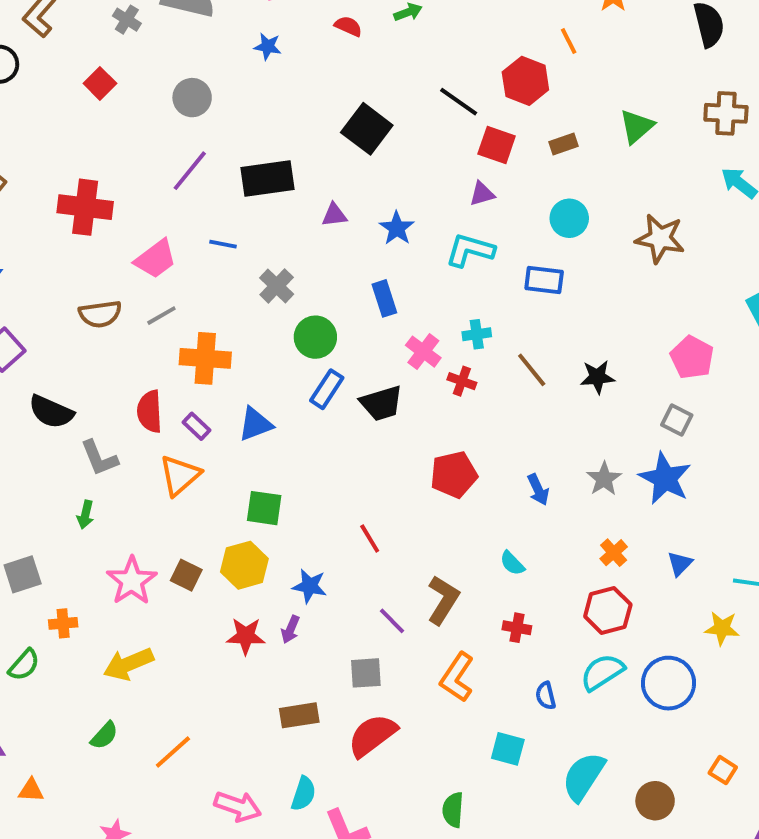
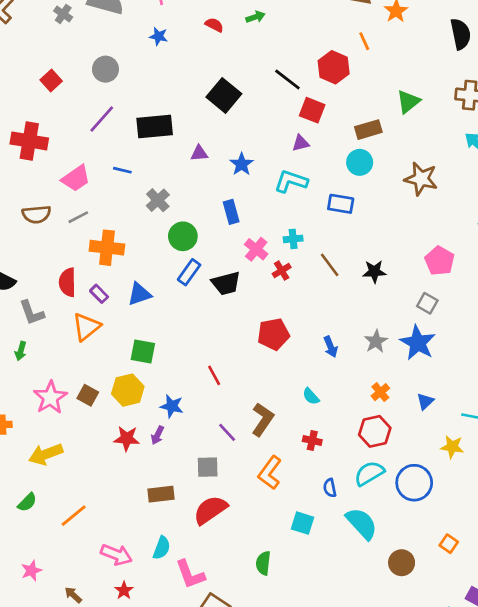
red square: (100, 83) -> (51, 81), moved
brown rectangle: (564, 144) -> (368, 130), moved, size x1.4
red cross: (462, 381) -> (282, 271), turned 36
cyan semicircle: (584, 777) -> (362, 524), moved, turned 102

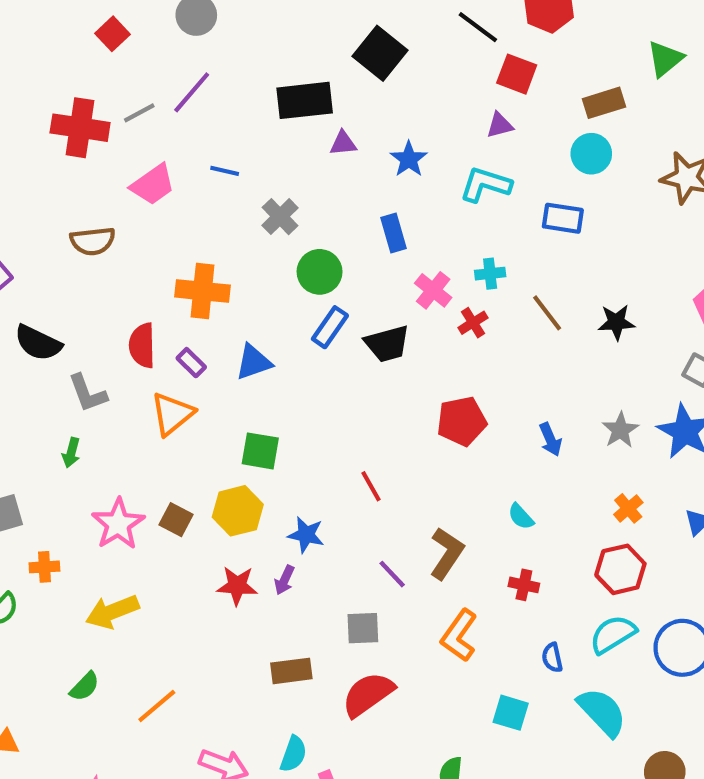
black rectangle: (155, 127) -> (305, 100), moved
gray line: (78, 217) -> (139, 113), moved

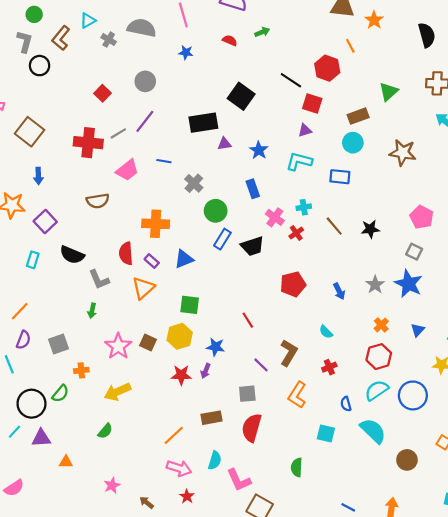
red cross: (524, 585) -> (329, 367), turned -32
red semicircle: (368, 694) -> (252, 428), turned -36
orange line: (157, 706) -> (174, 435), moved

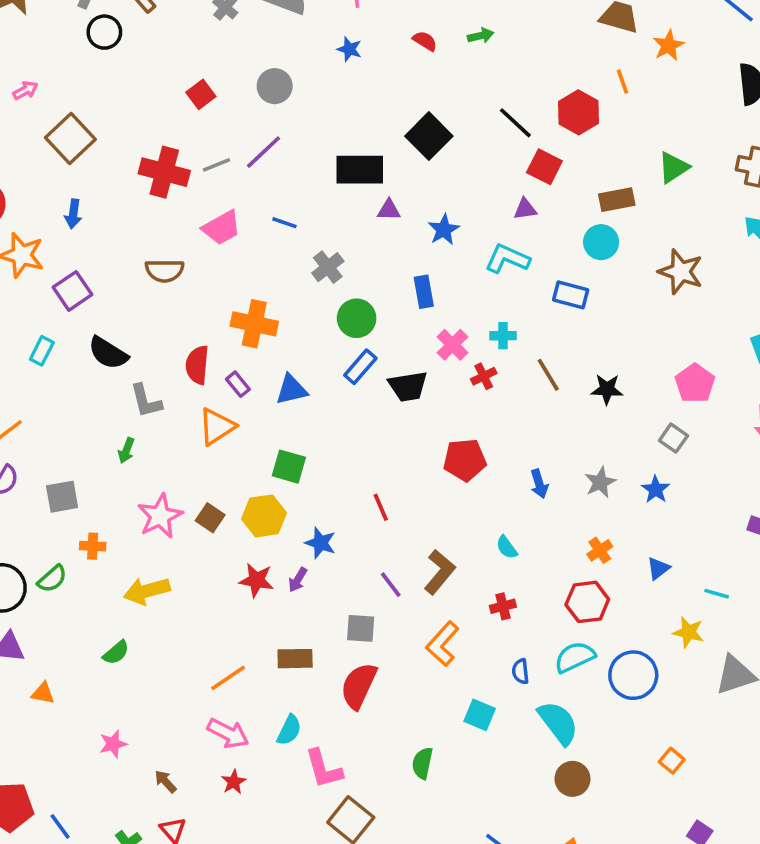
blue star: (408, 284) -> (656, 489), size x0.6
brown circle: (407, 460) -> (572, 779), moved

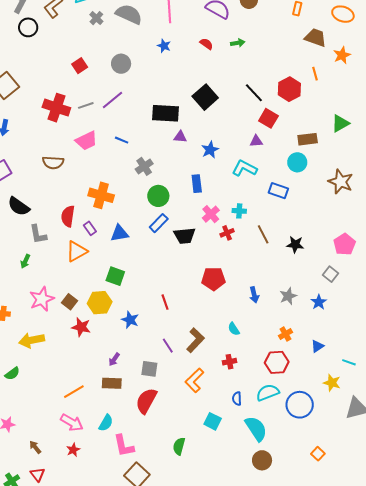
red star: (256, 580) -> (81, 327), moved
purple arrow: (298, 580) -> (114, 359), moved

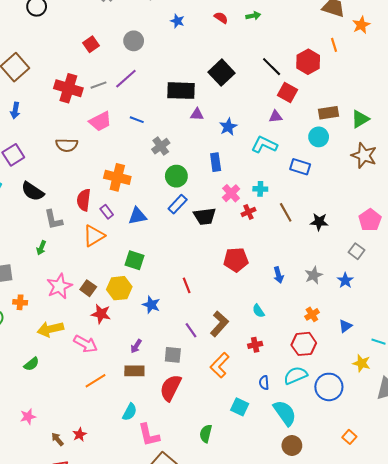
green triangle: (340, 123) -> (360, 119), moved
pink arrow: (72, 423) -> (86, 344), moved
red star: (73, 450) -> (80, 434), moved

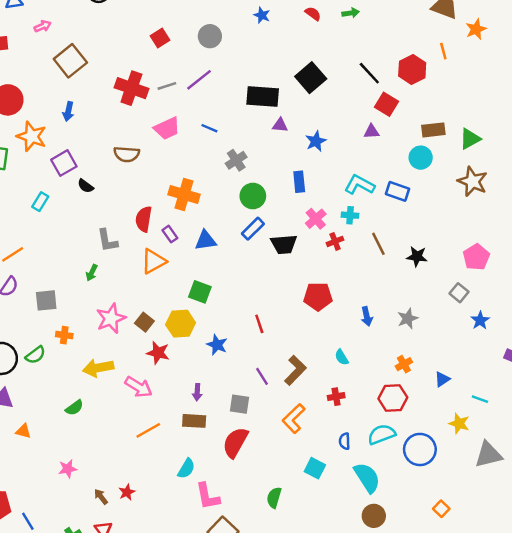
cyan L-shape: (264, 145) -> (359, 185), moved
black semicircle: (33, 191) -> (86, 186), moved, size x0.6
blue star: (345, 280) -> (480, 320), moved
purple arrow: (136, 346) -> (197, 392), turned -32

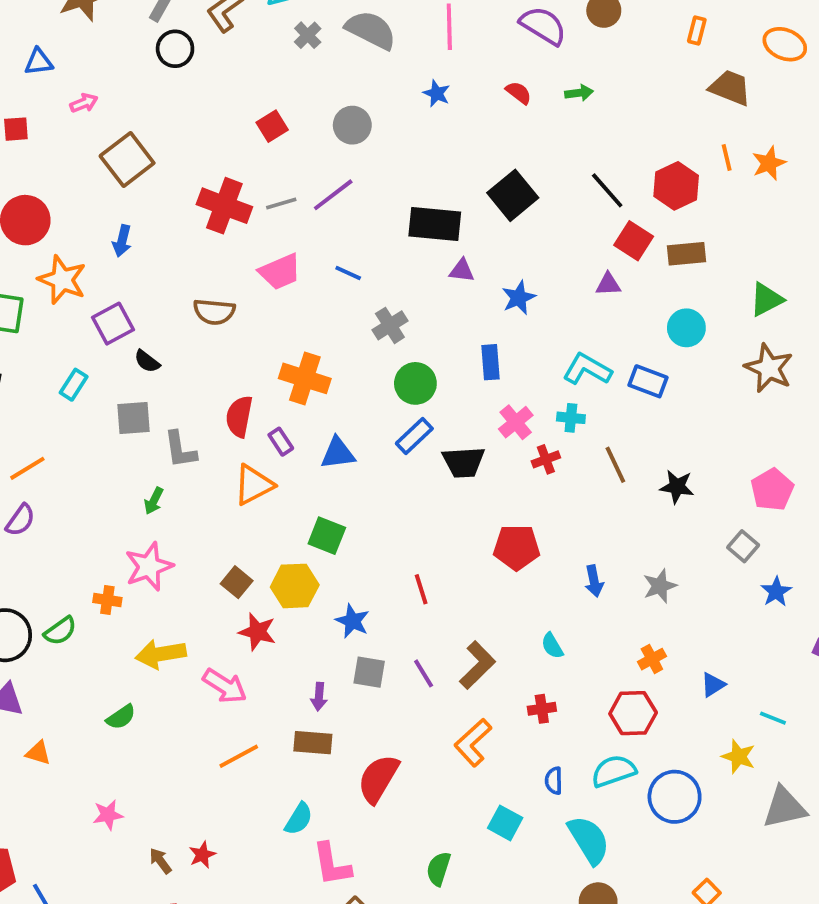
orange star: (476, 29) -> (769, 163), moved
brown rectangle: (433, 130) -> (687, 254), moved
gray square: (46, 300) -> (134, 418), moved
pink star: (111, 318) -> (149, 567), moved
gray square: (240, 404) -> (369, 672), moved

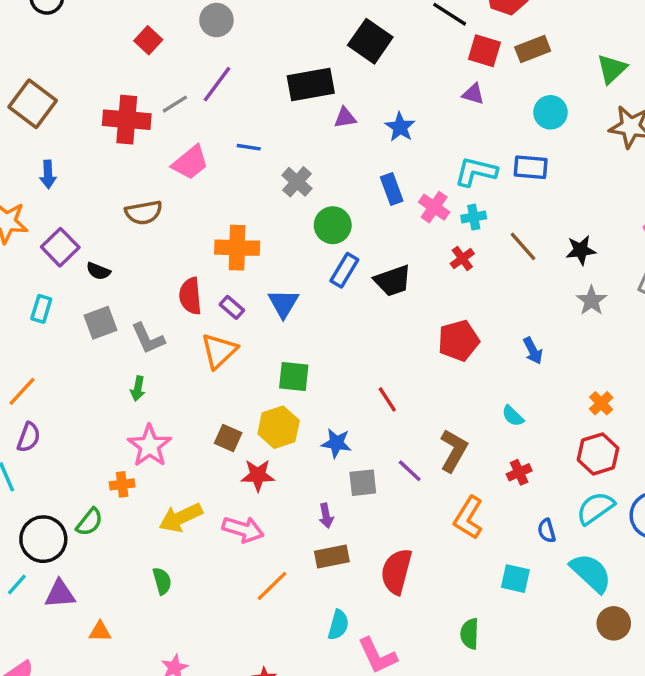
purple triangle: (608, 284) -> (473, 94), turned 35
pink cross: (516, 422) -> (434, 207), moved
blue triangle: (338, 453) -> (283, 303), turned -36
gray star: (660, 586) -> (591, 301), moved
green semicircle: (121, 717) -> (162, 581), turned -56

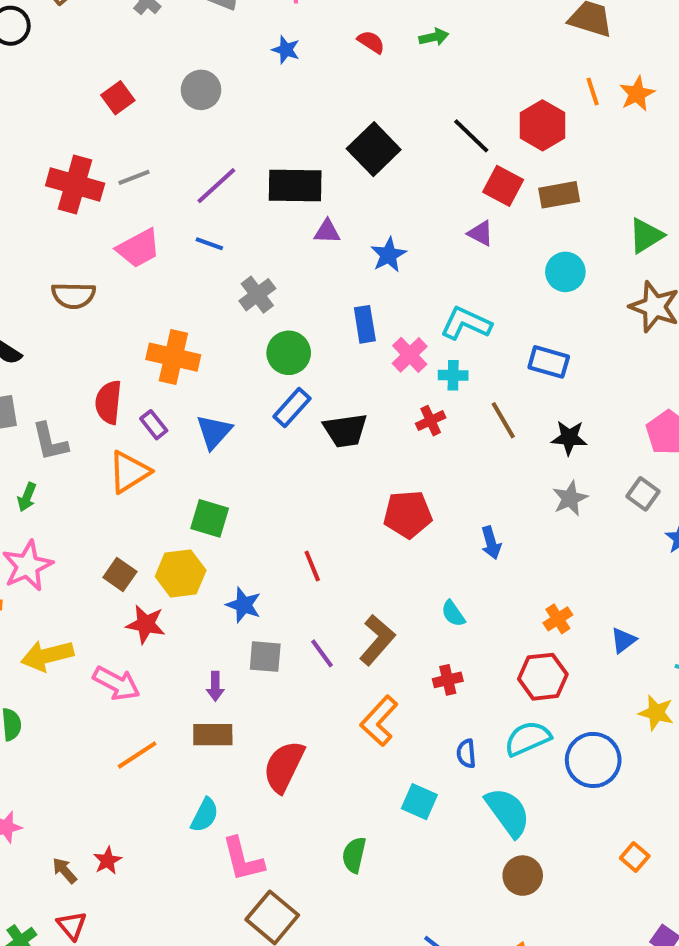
purple line: (217, 84) -> (216, 186), moved
blue rectangle: (531, 167) -> (549, 362), moved

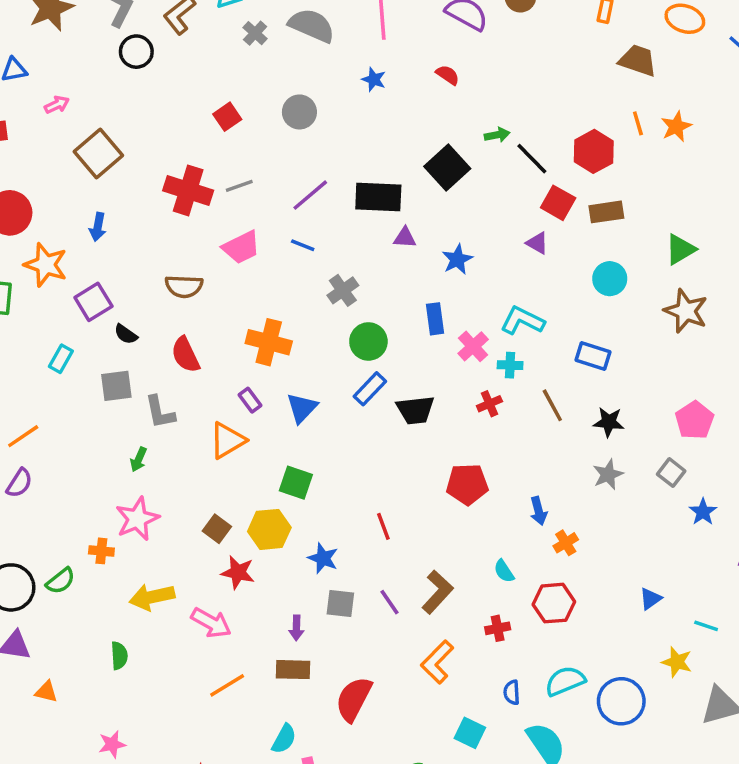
green arrow: (434, 37) -> (497, 135), moved
red semicircle: (108, 402) -> (185, 355), moved, turned -33
orange cross: (558, 619) -> (566, 543), moved
red hexagon: (543, 677) -> (554, 603), moved

